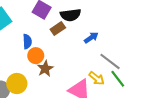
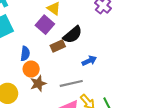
black semicircle: (71, 15) -> (73, 35), turned -42
gray line: (110, 61) -> (71, 83), moved, turned -60

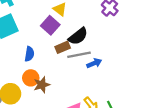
orange circle: (31, 69) -> (31, 78), moved
gray line: (71, 83) -> (79, 55), moved

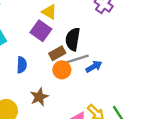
black semicircle: (78, 36) -> (73, 39), turned 144
orange circle: (31, 78) -> (62, 70), moved

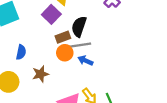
blue semicircle: (22, 65) -> (21, 52), moved
blue arrow: (94, 67) -> (85, 61), moved, turned -136

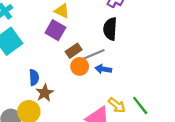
black semicircle: (79, 27) -> (110, 29), moved
brown star: (40, 74) -> (45, 93), moved

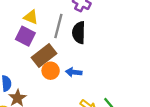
brown rectangle: (74, 51) -> (44, 55), size x1.5
gray line: (93, 55) -> (58, 26), moved, turned -50

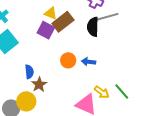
gray line: (58, 26) -> (108, 17), moved, turned 60
brown rectangle: (44, 55) -> (63, 22), moved

